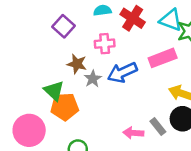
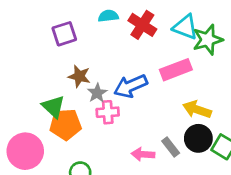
purple square: (63, 26) -> (64, 34), turned 30
pink cross: (105, 44) -> (108, 112), moved

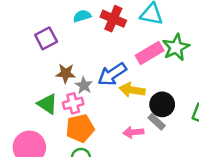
green star: (208, 40) -> (176, 47), moved
yellow arrow: (197, 110) -> (132, 90), moved
pink cross: (108, 112) -> (73, 103), moved
orange pentagon: (65, 124) -> (80, 128), moved
black circle: (198, 138) -> (162, 104), moved

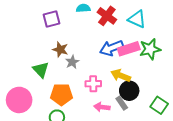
blue arrow: (112, 74) -> (111, 48), moved
yellow arrow: (132, 90) -> (121, 75), moved
pink cross: (73, 103) -> (93, 84), moved

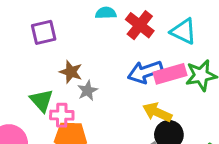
purple square: (51, 19) -> (44, 32), moved
pink cross: (93, 84) -> (62, 115), moved

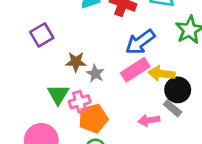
pink rectangle: (170, 74) -> (135, 70), moved
green triangle: (42, 100) -> (58, 94), turned 30

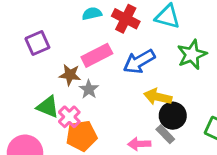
pink rectangle: (135, 70) -> (97, 55), moved
green triangle: (58, 94) -> (48, 107), turned -45
pink cross: (80, 102) -> (69, 117), turned -35

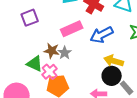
brown star: (70, 75) -> (52, 51), moved
black circle: (173, 116) -> (112, 76), moved
gray rectangle: (165, 134) -> (127, 88), moved

